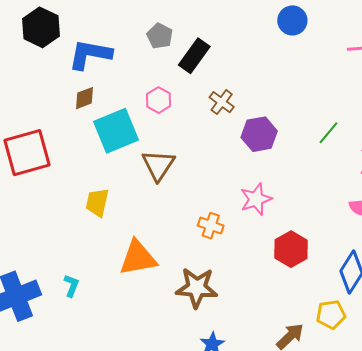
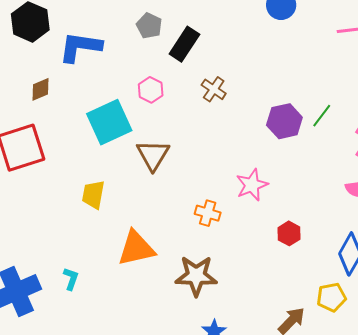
brown diamond: (84, 98) -> (41, 89), moved
purple hexagon: (259, 134) -> (284, 121), moved
red hexagon: (291, 249) -> (289, 233), size x0.7

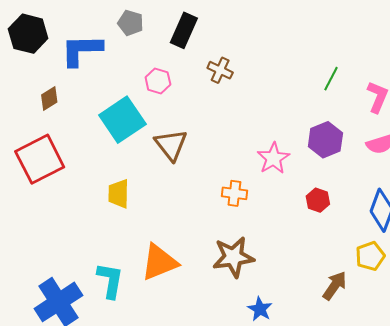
gray pentagon: (149, 26) -> (131, 23), moved
purple hexagon: (284, 121) -> (325, 140), moved
orange triangle: (136, 248) -> (159, 262), moved
cyan L-shape: (71, 279) -> (110, 280), size x1.6

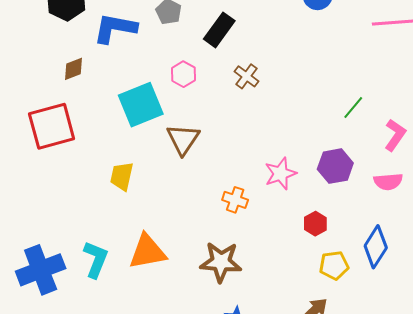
yellow pentagon: (370, 256) -> (334, 265), moved

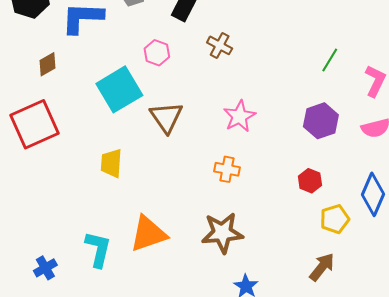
pink star: (280, 174) -> (239, 116), moved
blue cross: (41, 270) -> (45, 268), size x0.5

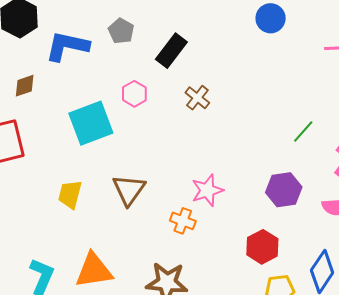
pink star: (239, 116) -> (207, 190), moved
brown triangle: (166, 117) -> (129, 190), moved
red hexagon: (310, 181) -> (262, 247), size x1.4

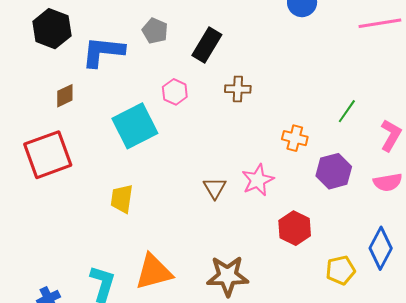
brown cross: (197, 98) -> (238, 89), turned -30
brown triangle: (129, 190) -> (215, 188), moved, size x0.7
orange cross: (183, 221) -> (295, 138), moved
red hexagon: (262, 247) -> (295, 228), moved

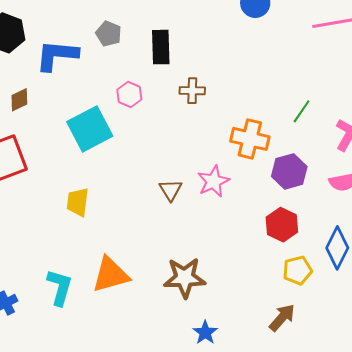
black rectangle: (207, 45) -> (161, 47), turned -32
orange cross: (295, 138) -> (250, 139), size x1.5
red hexagon: (295, 228) -> (282, 225), moved

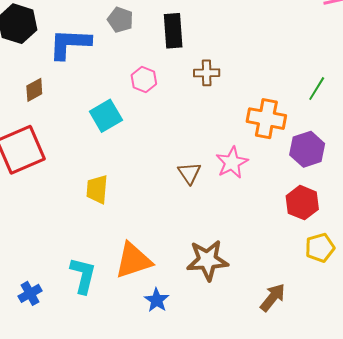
cyan square: (90, 129) -> (106, 116), size x0.7
brown arrow: (282, 318) -> (273, 297), moved
blue star: (205, 333) -> (157, 300), moved

